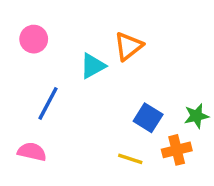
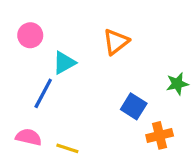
cyan triangle: (93, 66) -> (64, 63), moved
green star: (196, 116) -> (177, 84), moved
yellow line: (130, 159) -> (67, 148), moved

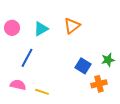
pink circle: (30, 35) -> (12, 28), moved
cyan triangle: (64, 63) -> (41, 29), moved
green star: (177, 84) -> (108, 60), moved

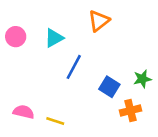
orange triangle: (72, 26) -> (99, 21), moved
blue line: (27, 58) -> (74, 67), moved

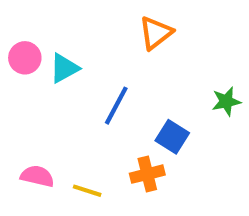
cyan triangle: (54, 38) -> (64, 68), moved
green star: (142, 79) -> (226, 101), moved
orange cross: (130, 111) -> (147, 174), moved

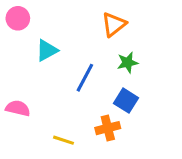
pink circle: (25, 58) -> (18, 18), moved
green star: (226, 101) -> (128, 62), moved
pink semicircle: (37, 176) -> (18, 108), moved

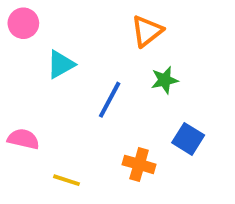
blue square: (126, 101) -> (188, 139), moved
orange cross: (108, 128) -> (139, 164), turned 30
yellow line: (64, 140) -> (67, 180), moved

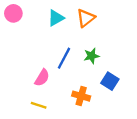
cyan triangle: (61, 64) -> (56, 18), moved
green star: (165, 80) -> (91, 56), moved
pink semicircle: (23, 139) -> (42, 78), moved, turned 108

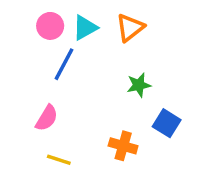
pink circle: (13, 13) -> (50, 26), moved
blue line: (64, 58) -> (64, 64), moved
pink semicircle: (42, 78) -> (47, 118), moved

